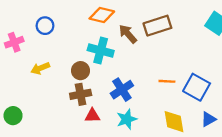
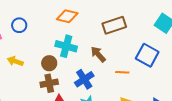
brown arrow: (128, 34) -> (98, 54), moved
yellow arrow: (40, 68) -> (15, 61), turned 42
blue square: (197, 87) -> (147, 55), moved

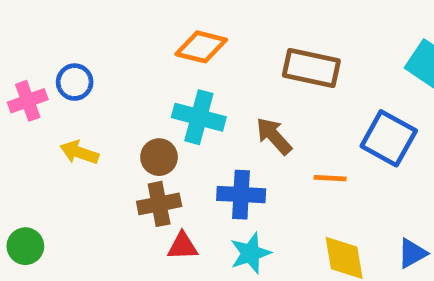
blue circle: (19, 25) -> (75, 82), moved
brown rectangle: (114, 25) -> (311, 68), turned 30
blue cross: (84, 79) -> (241, 195), turned 36

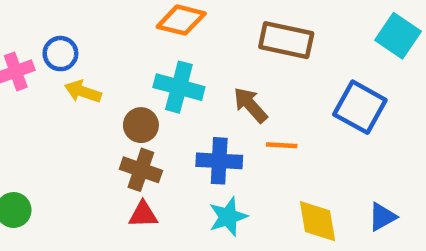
yellow arrow: (79, 152) -> (83, 92), moved
orange line: (330, 178) -> (282, 145), moved
brown cross: (159, 204) -> (141, 170), turned 30
red triangle: (182, 246) -> (143, 214), moved

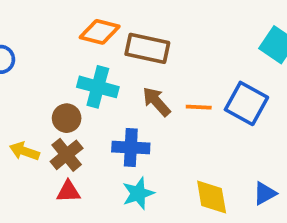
brown rectangle: (286, 40) -> (147, 48), moved
yellow arrow: (83, 92) -> (24, 151), moved
orange line: (282, 145) -> (199, 107), moved
brown cross: (141, 170) -> (67, 155), turned 32

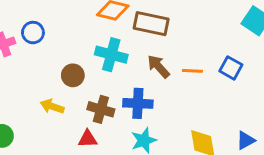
blue square: (246, 103) -> (231, 68), size x0.7
brown circle: (67, 118) -> (73, 75), moved
brown cross: (67, 155) -> (101, 109), moved, turned -35

